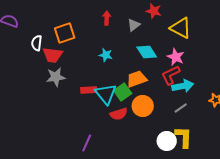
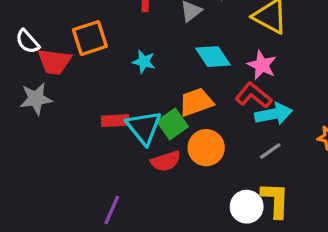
orange square: (65, 33) -> (90, 38), moved
white semicircle: (37, 43) -> (27, 41), turned -49
red L-shape: (171, 75) -> (253, 95), turned 65
gray star: (56, 77) -> (36, 99), moved

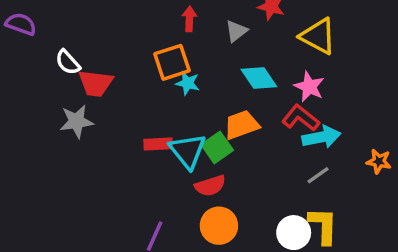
orange square: (90, 38) -> (172, 62), moved
orange circle: (206, 148) -> (219, 226), moved

